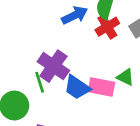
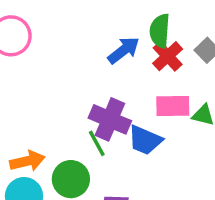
pink rectangle: (101, 87) -> (173, 106), moved

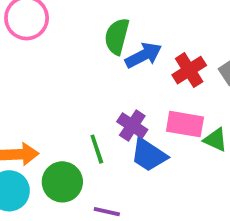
green semicircle: (160, 31) -> (117, 36), moved
purple cross: (110, 119) -> (132, 126), moved, size x0.7

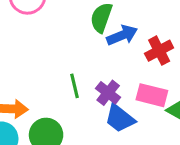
green line: (97, 149) -> (74, 86), moved

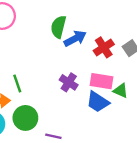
green line: (74, 86) -> (17, 84), moved
blue trapezoid: (120, 118) -> (98, 102), moved

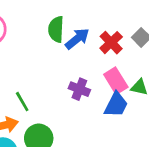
pink rectangle: (101, 81) -> (116, 81), turned 60
blue trapezoid: (98, 102) -> (116, 105), turned -85

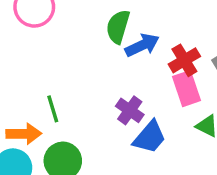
pink rectangle: (116, 81) -> (187, 89), moved
blue trapezoid: (116, 105) -> (150, 137), moved

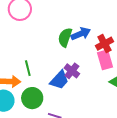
green semicircle: (118, 27) -> (65, 37), moved
blue trapezoid: (150, 137) -> (59, 80), moved

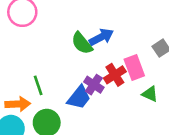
green semicircle: (65, 37) -> (82, 43), turned -54
red cross: (105, 44) -> (115, 75), moved

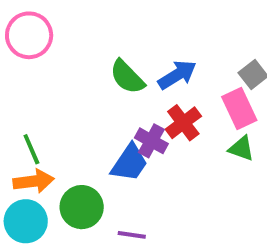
blue arrow: (101, 37) -> (177, 75), moved
pink rectangle: (134, 67) -> (239, 109), moved
green line: (38, 85) -> (31, 149), moved

